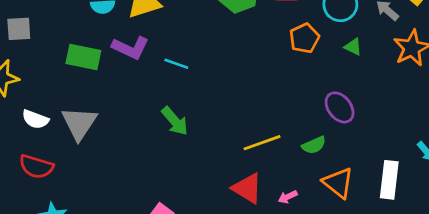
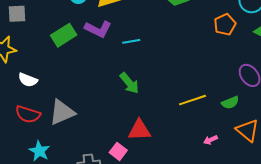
green rectangle: (83, 57) -> (64, 35), turned -45
cyan line: (176, 64) -> (131, 41), turned -30
gray triangle: (79, 123) -> (62, 112), moved, turned 32
red triangle: (247, 188) -> (139, 130), moved, turned -35

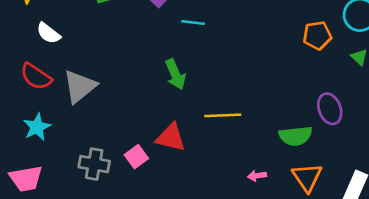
yellow line: (193, 100) -> (223, 115), moved
green semicircle: (230, 103) -> (296, 136), size x1.4
gray triangle: (62, 112) -> (80, 86), turned -32

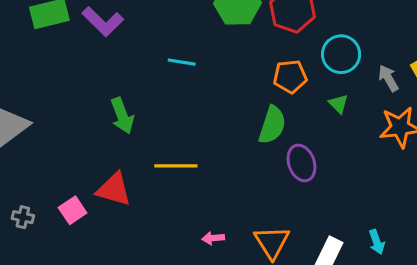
cyan line: (193, 22) -> (182, 62), moved
green semicircle: (296, 136) -> (272, 125), moved, turned -68
gray cross: (94, 164) -> (23, 217), size x0.6

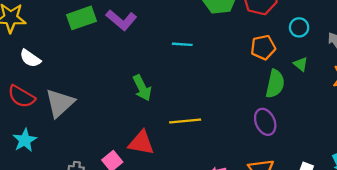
cyan circle: (341, 54) -> (299, 27), size x0.7
green semicircle: (272, 125) -> (275, 84), moved
purple ellipse: (302, 163) -> (265, 122), moved

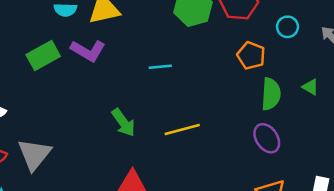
orange pentagon: (263, 47) -> (251, 56), turned -30
green triangle: (301, 64) -> (310, 87), moved
yellow line: (185, 121) -> (182, 130), moved

